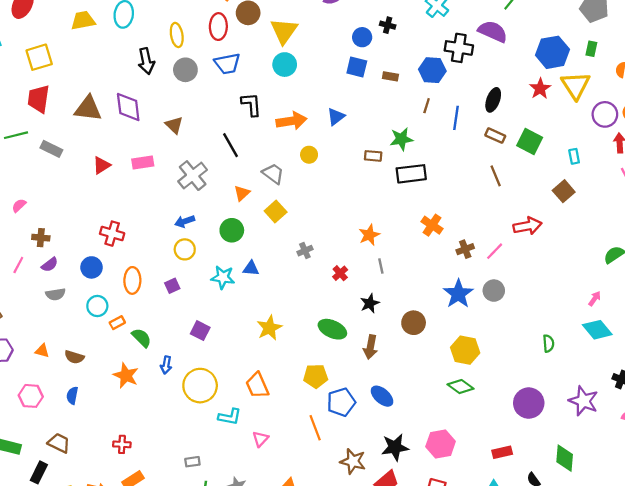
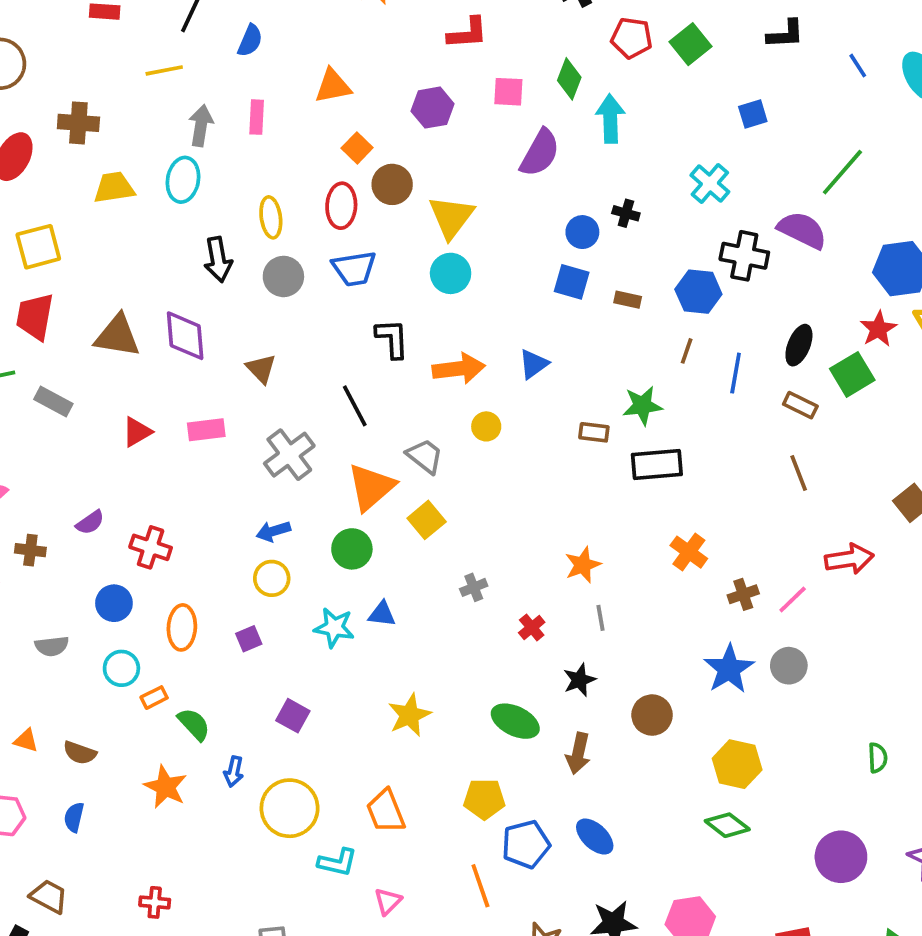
green square: (530, 141) -> (852, 374), moved, turned 30
orange triangle: (242, 193) -> (371, 487), size x1.8
purple semicircle: (50, 265) -> (90, 522), moved

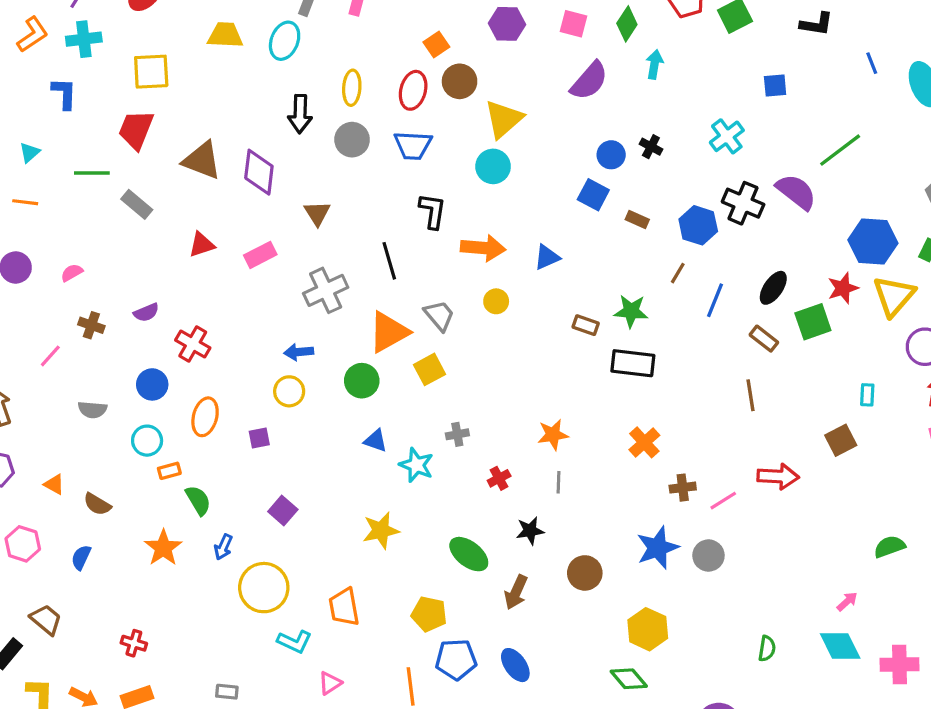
cyan arrow: (610, 119) -> (654, 64), size x0.7
pink rectangle: (206, 430) -> (260, 255), turned -32
cyan star: (334, 628) -> (416, 465), moved

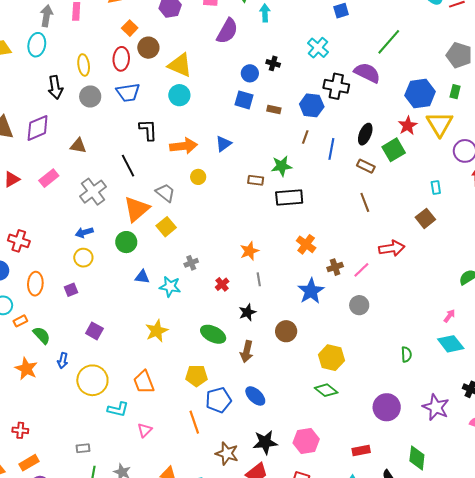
yellow triangle: (504, 119) -> (180, 65), turned -44
purple diamond: (259, 172) -> (38, 128), turned 72
brown triangle: (317, 213) -> (78, 146), turned -36
blue star: (658, 548) -> (311, 291), moved

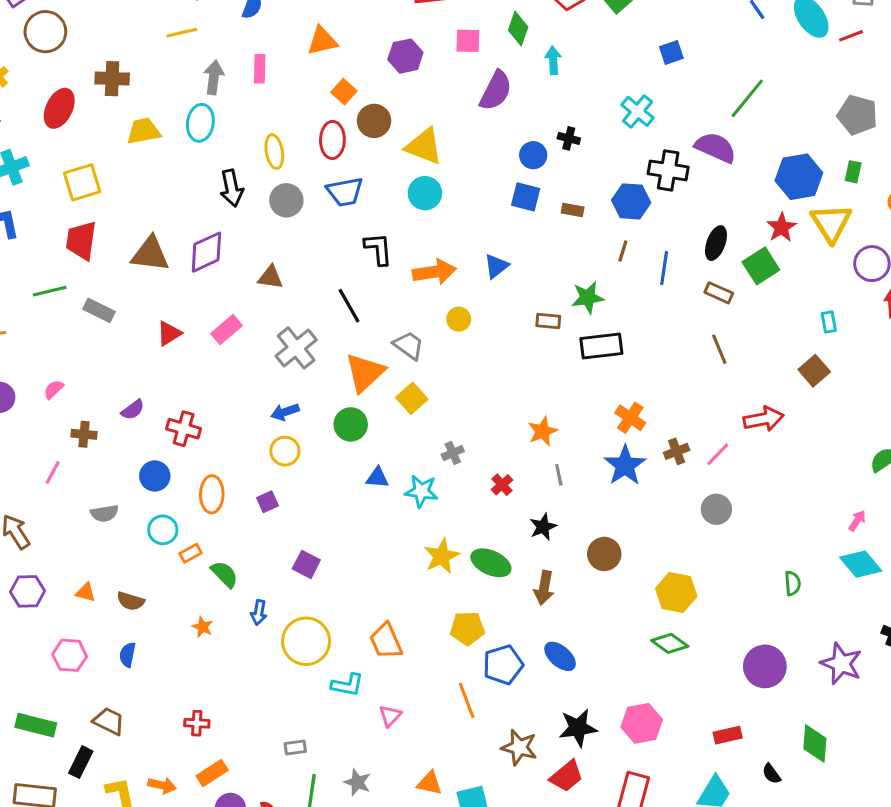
blue star: (311, 291) -> (625, 465), moved
yellow star: (157, 331) -> (442, 556), moved
orange star: (26, 369) -> (203, 627), size x0.6

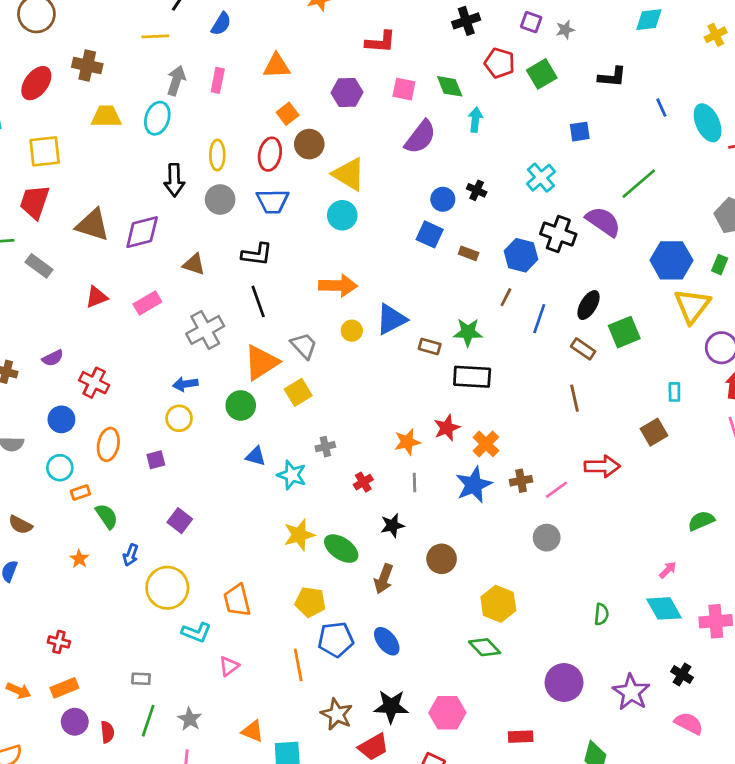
green diamond: (518, 29) -> (450, 86), turned -52
red star: (781, 227) -> (447, 428), moved
black L-shape: (378, 249) -> (257, 254), moved, turned 92
blue triangle: (496, 266) -> (391, 319), moved, size x1.4

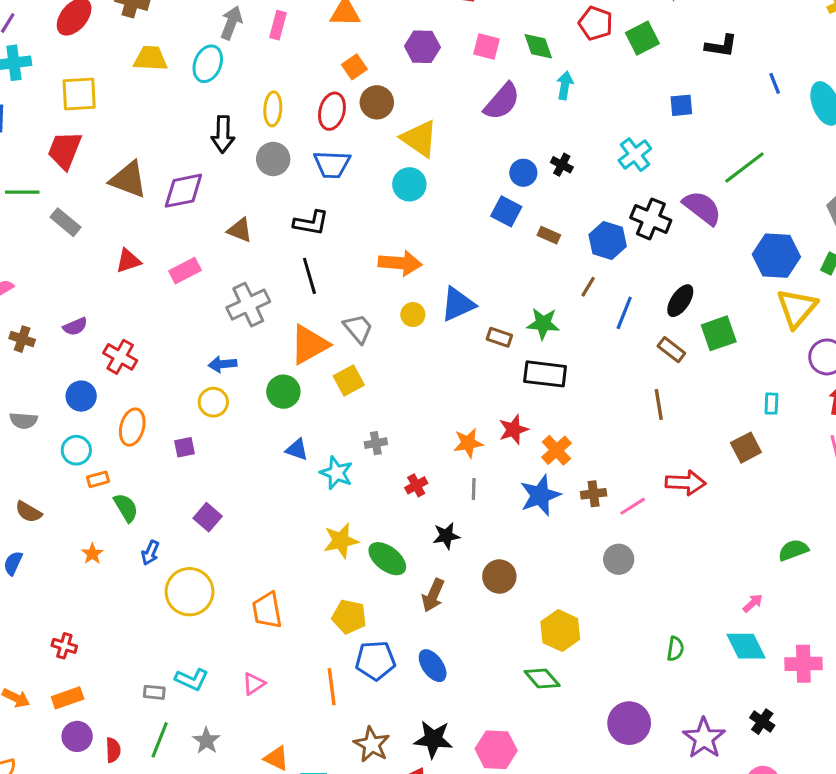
cyan L-shape: (196, 632) -> (192, 680), moved

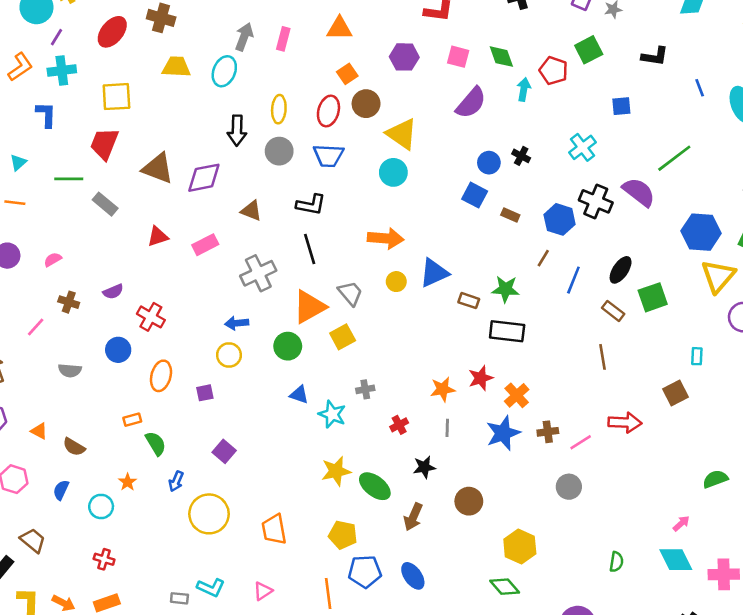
red pentagon: (596, 23) -> (553, 71), moved
cyan circle: (76, 450) -> (101, 506), moved

